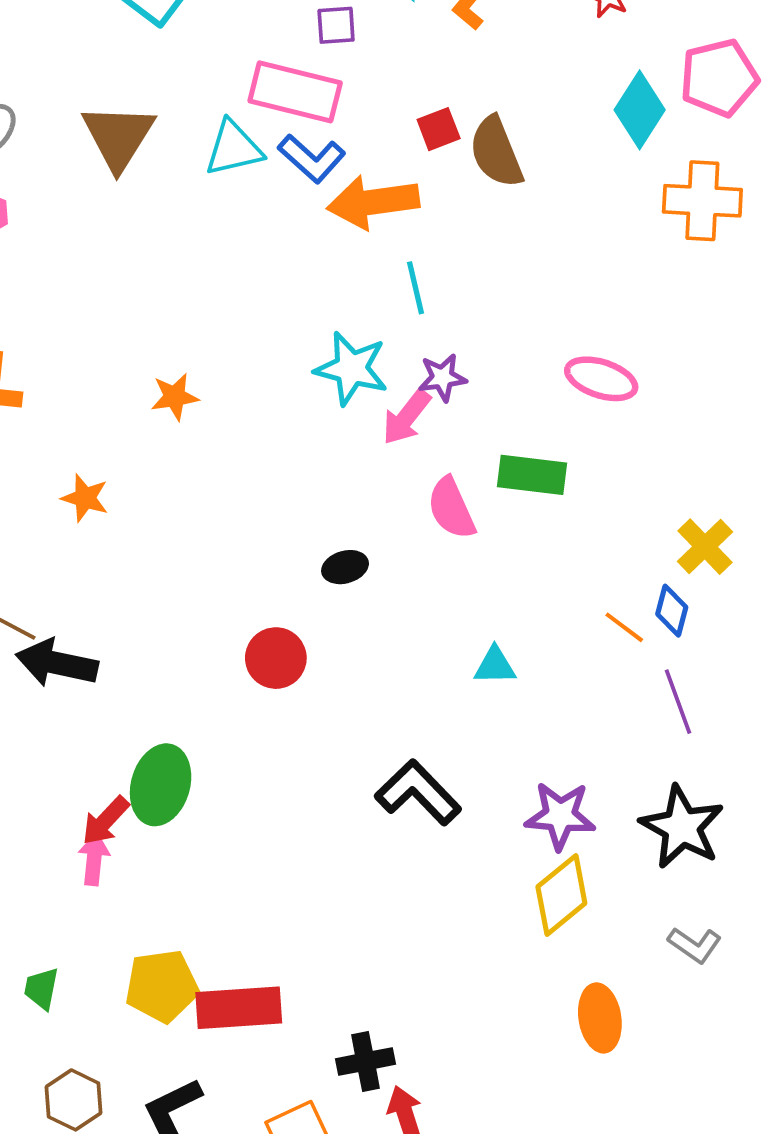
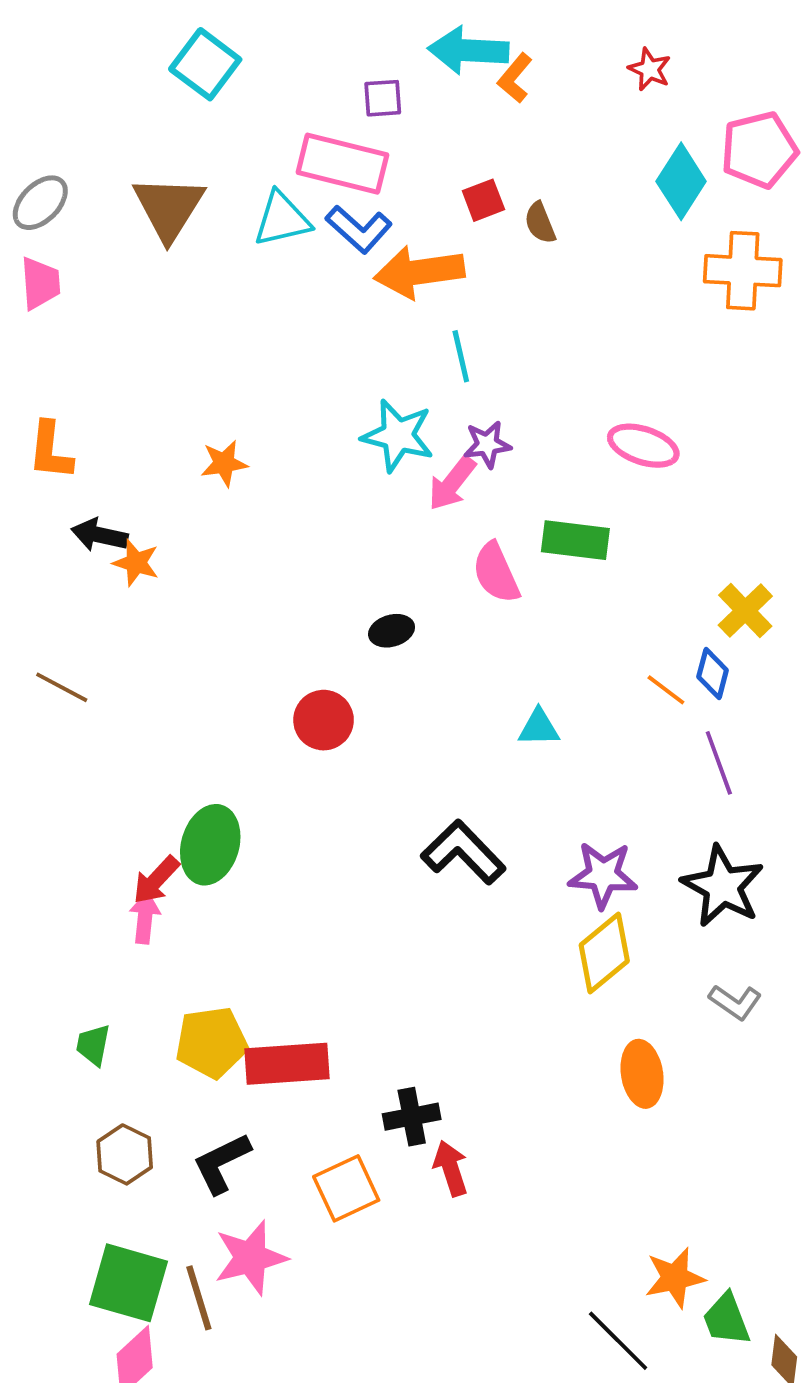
brown semicircle: (496, 152) -> (540, 223), size x0.6
black arrow: (57, 663) -> (99, 535), moved, size x0.7

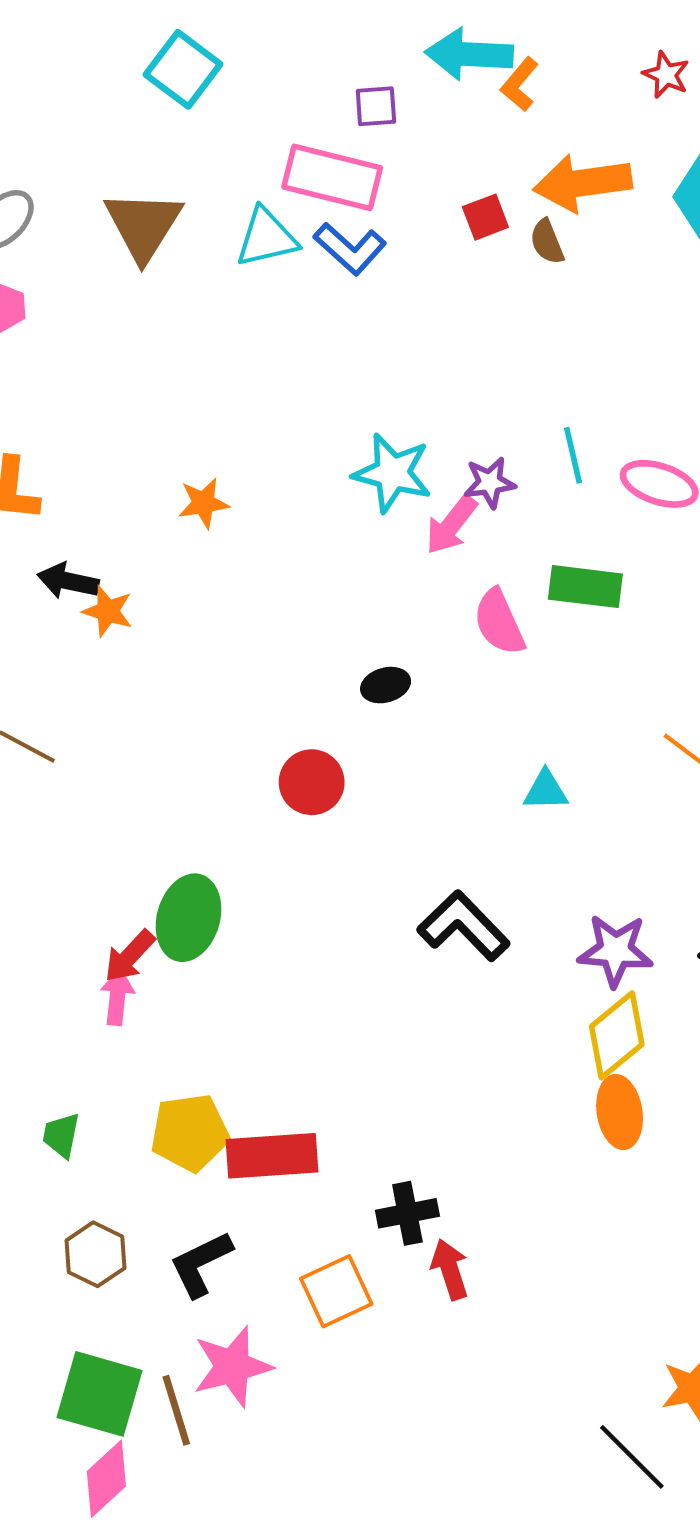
orange arrow: (419, 272) -> (583, 183), moved
cyan line: (461, 356) -> (573, 455), moved
orange ellipse: (642, 1074) -> (620, 1112), moved

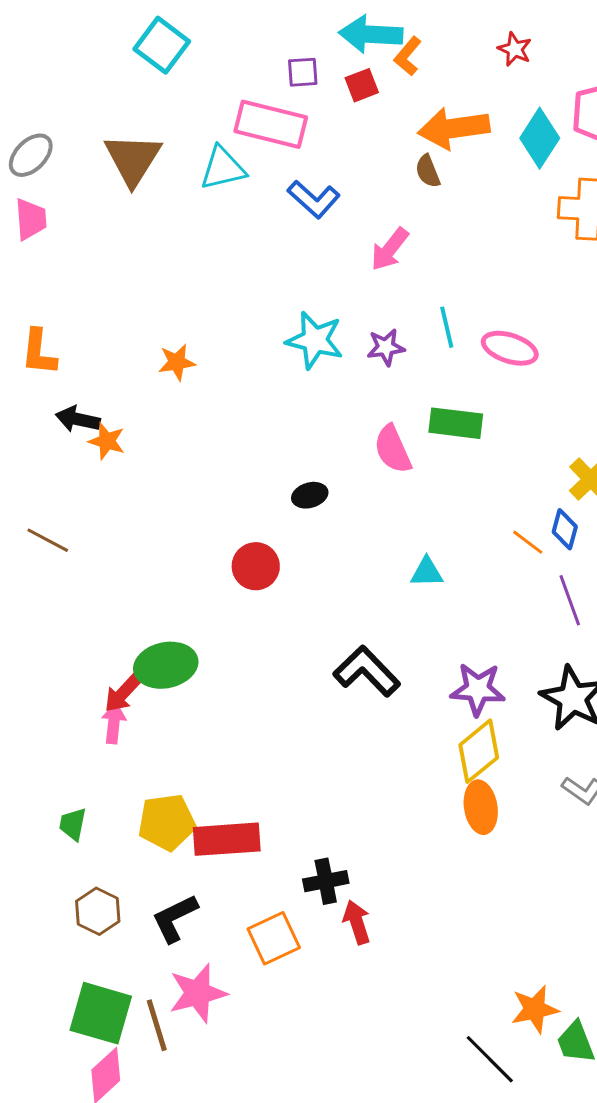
red square: (485, 217) -> (362, 85), moved
blue L-shape: (350, 249) -> (314, 199), moved
pink arrow: (451, 525) -> (390, 249), moved
green ellipse: (188, 918) -> (166, 665), turned 62

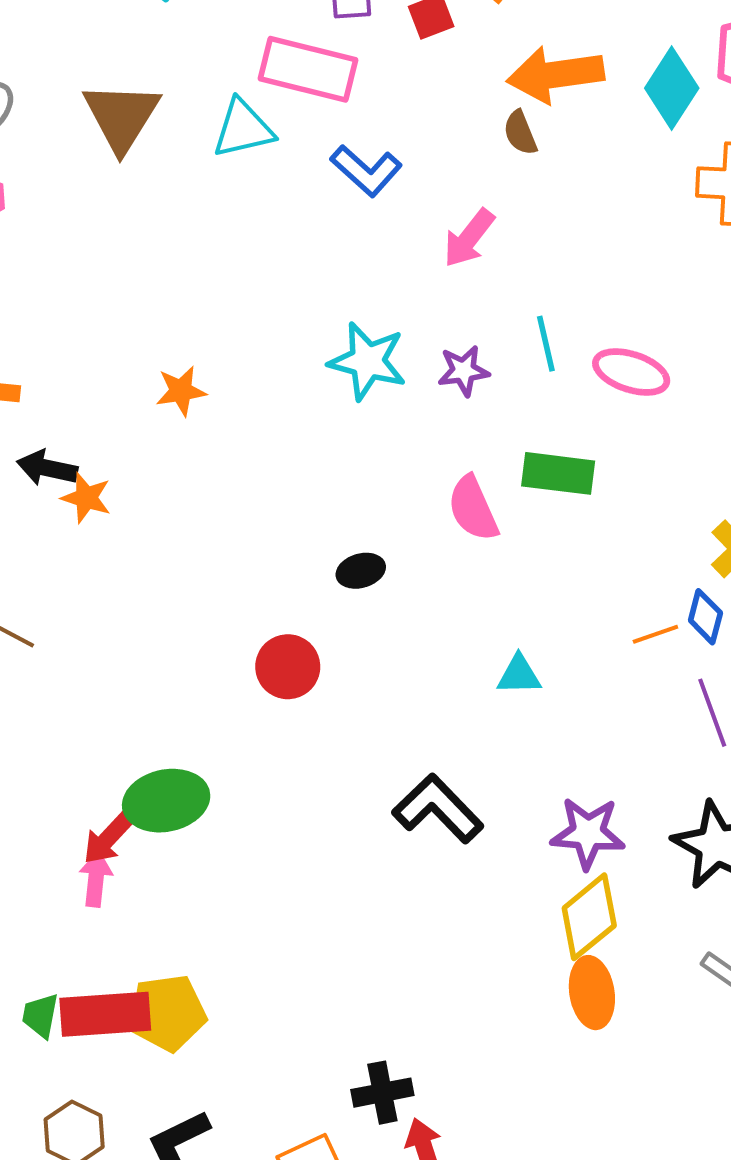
orange line: (528, 542) -> (655, 634), turned -56
red rectangle: (227, 839) -> (105, 1014), moved

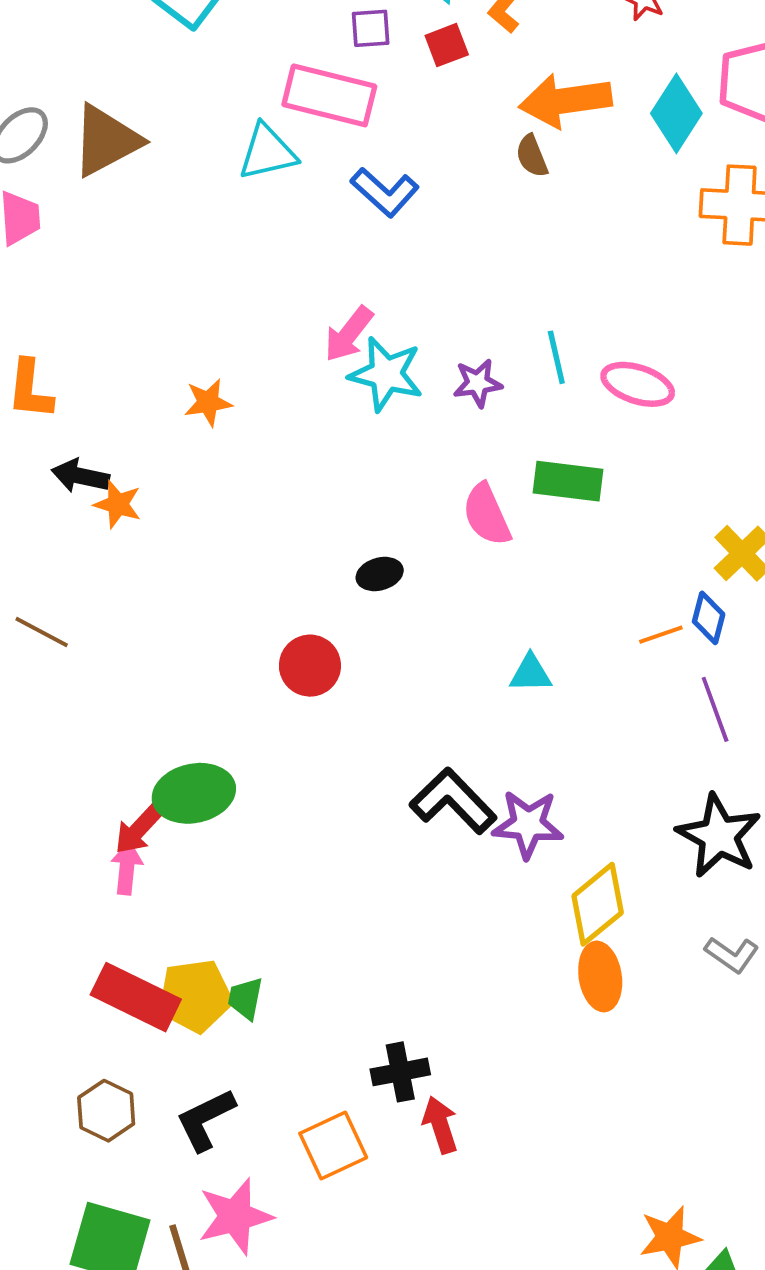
brown triangle: (121, 117) -> (106, 141), moved, turned 30
pink arrow: (469, 238) -> (349, 334), moved
purple star: (588, 833) -> (528, 824), moved
red rectangle: (105, 1014) -> (136, 997), turned 30
green trapezoid: (40, 1016) -> (245, 998), moved

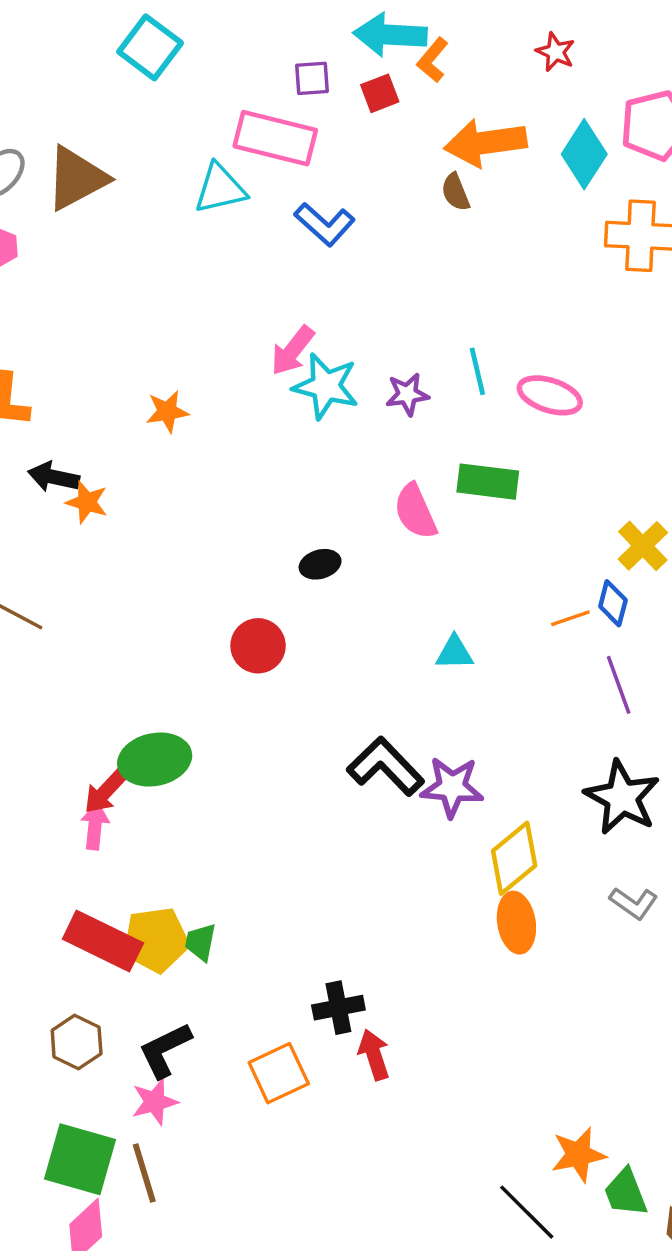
pink star: (235, 1216) -> (155, 1102), moved, size x0.7

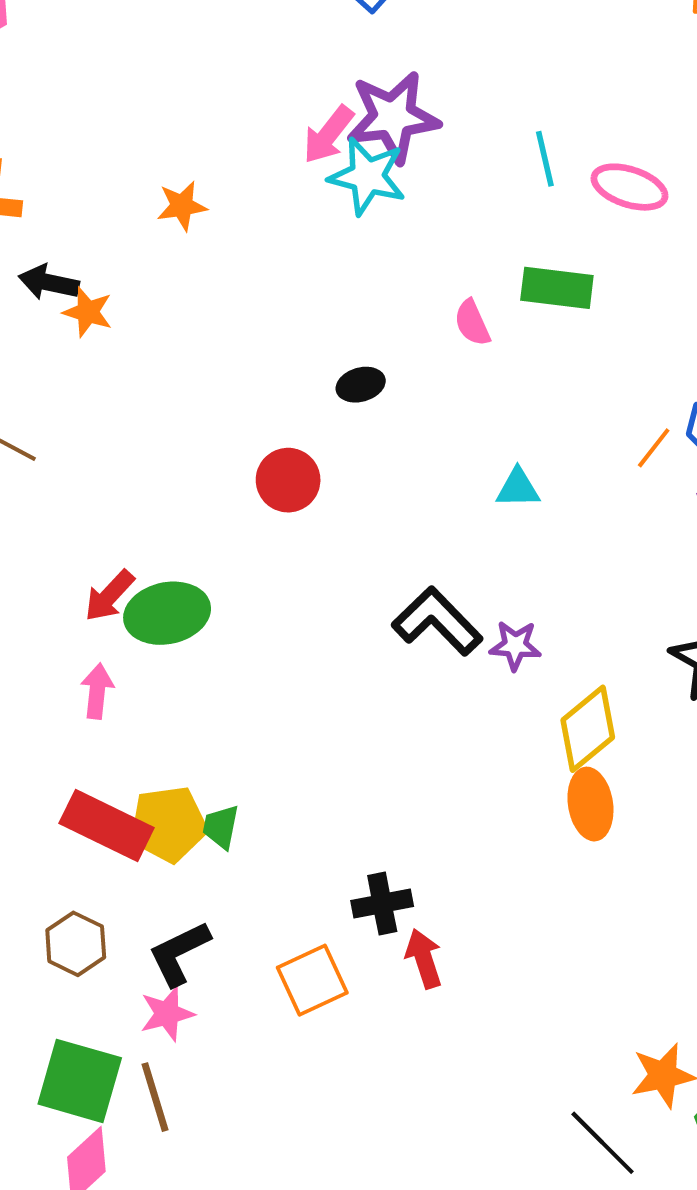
purple star: (407, 394) -> (393, 117), moved, size x1.8
pink semicircle: (415, 511) -> (472, 323), size x0.7
orange line: (570, 618) -> (654, 448), turned -33
purple star: (452, 787) -> (515, 645), size x0.7
red arrow: (105, 792) -> (109, 596), moved

